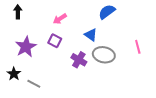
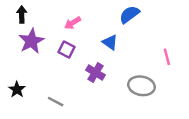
purple star: (26, 47) -> (31, 41), moved
gray ellipse: (104, 55) -> (141, 86), moved
gray line: (34, 84) -> (56, 102), moved

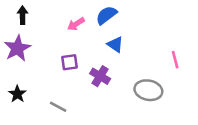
blue semicircle: (129, 14) -> (106, 15), moved
purple star: (31, 41) -> (17, 48), moved
purple square: (66, 50) -> (70, 62), moved, turned -35

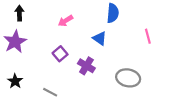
blue semicircle: (106, 15) -> (113, 13), moved, turned 132
pink line: (175, 60) -> (148, 36), moved
purple square: (70, 62) -> (60, 54), turned -32

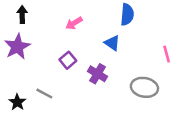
pink line: (148, 36) -> (167, 54), moved
black star: (15, 81) -> (17, 102), moved
gray line: (50, 92) -> (44, 94), moved

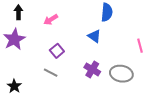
pink arrow: (74, 23) -> (51, 20), moved
purple cross: (98, 74) -> (92, 69), moved
gray line: (44, 94) -> (51, 73), moved

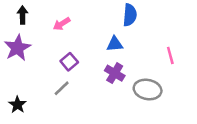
blue triangle: (94, 36) -> (115, 44), turned -40
purple cross: (92, 69) -> (115, 73), moved
gray line: (51, 73) -> (62, 88), turned -72

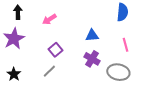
blue semicircle: (130, 15) -> (122, 12), moved
pink line: (170, 55) -> (126, 45), moved
black star: (17, 105) -> (14, 74), moved

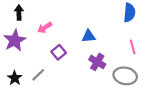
pink arrow: (49, 19) -> (45, 28), moved
blue triangle: (92, 36) -> (89, 36), moved
gray line: (49, 71) -> (38, 75), moved

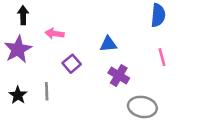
pink arrow: (45, 28) -> (55, 34), turned 40
gray line: (38, 75) -> (47, 91), turned -48
gray ellipse: (125, 76) -> (142, 107), moved

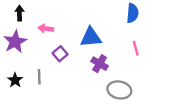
blue triangle: (108, 44) -> (91, 37), size x1.5

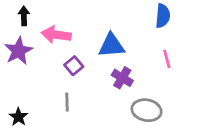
pink arrow: (46, 29) -> (56, 35), size x1.5
gray line: (39, 77) -> (67, 102), moved
black star: (15, 80) -> (18, 117), moved

